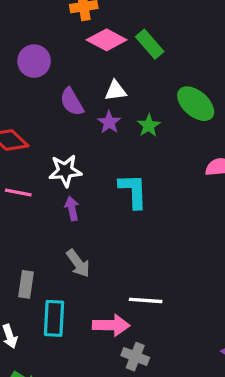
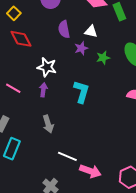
pink line: (18, 193) -> (13, 88), moved
gray arrow: (78, 263) -> (48, 124), moved
pink arrow: (111, 325) -> (90, 171), moved

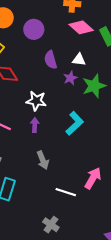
green star: (103, 58) -> (94, 86), size x1.6
cyan L-shape: (82, 92) -> (75, 123), turned 35
pink arrow: (90, 171) -> (93, 178), moved, turned -75

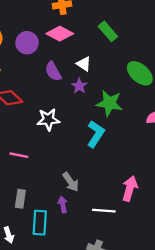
pink diamond: (81, 27) -> (60, 34), moved
white triangle: (79, 60) -> (84, 64), turned 40
green star: (94, 86) -> (109, 103), moved, turned -30
purple arrow: (35, 125) -> (63, 205), moved

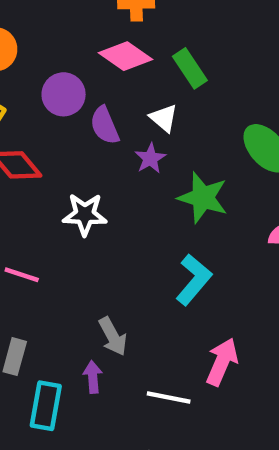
green rectangle: (108, 31) -> (190, 68), moved
purple circle: (27, 43) -> (64, 94), moved
cyan L-shape: (96, 134) -> (194, 280), moved

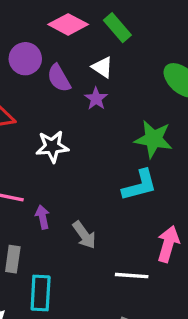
green star: (203, 198) -> (153, 139), moved
cyan L-shape: (194, 280) -> (140, 185), turned 42
purple arrow: (93, 377) -> (43, 217), moved

